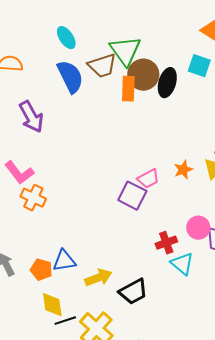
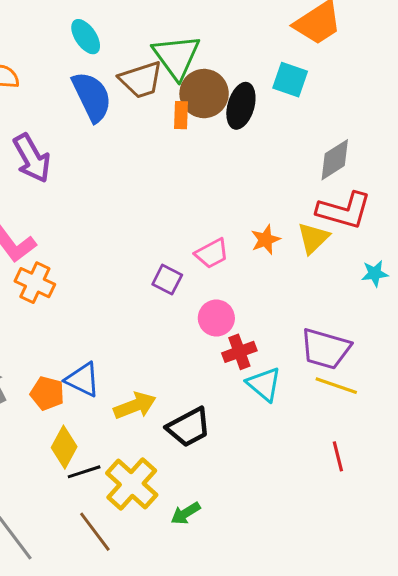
orange rectangle: (128, 89) -> (181, 115), size x0.7
purple square: (132, 196) -> (167, 280), moved, size x0.7
pink circle: (198, 228) -> (216, 318), moved
blue triangle: (64, 261) -> (83, 380), turned 35
yellow diamond: (52, 305) -> (64, 447), turned 36

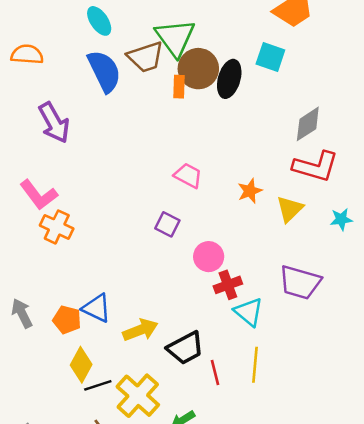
yellow triangle: (313, 238) -> (290, 209), moved
pink trapezoid: (212, 253) -> (188, 175), moved, turned -124
yellow line: (336, 386) -> (255, 365), moved, turned 76
red line: (338, 456) -> (215, 372), moved

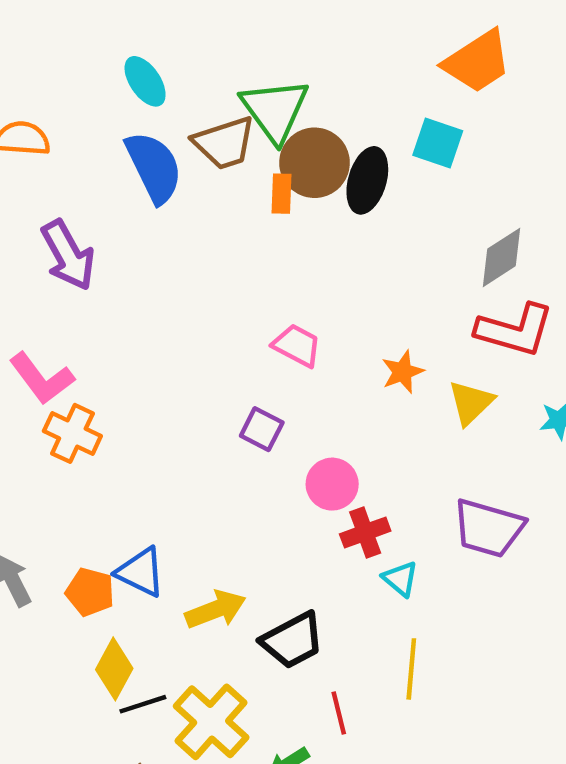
cyan triangle: (249, 312) -> (400, 579), size x0.7
red line: (215, 372) -> (339, 713), moved

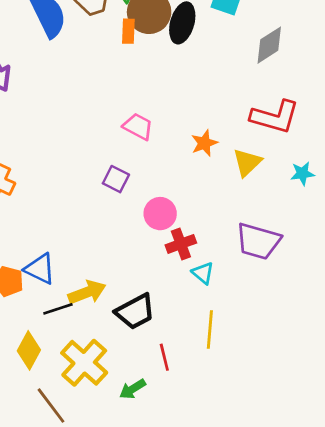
gray diamond: (502, 257) -> (269, 45), moved
yellow diamond: (114, 669) -> (29, 350), moved
black line: (143, 704) -> (58, 309), moved

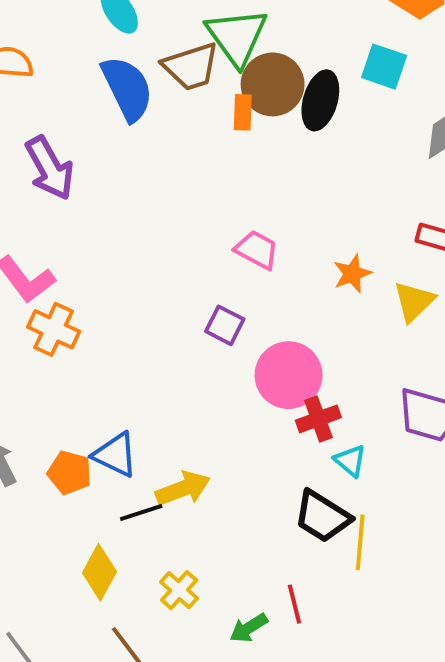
pink circle: (160, 214) -> (289, 375), size x1.4
black trapezoid: (135, 312) -> (322, 516), moved, turned 60
red line: (164, 357) -> (294, 604), moved
yellow cross: (84, 363) -> (179, 590), size x0.6

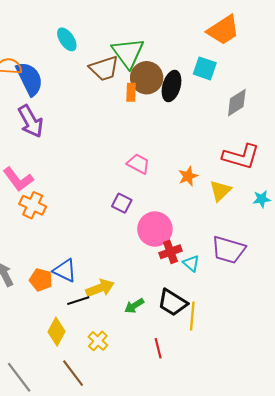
blue semicircle: (127, 88) -> (30, 79), moved
cyan triangle: (350, 461) -> (191, 263), moved
green arrow: (249, 628) -> (134, 306), moved

